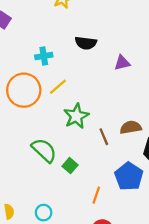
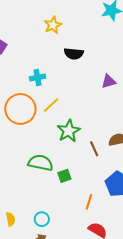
black semicircle: (86, 43) -> (74, 54), moved
green semicircle: (44, 150) -> (41, 163), turned -30
green square: (70, 166) -> (64, 176), turned 32

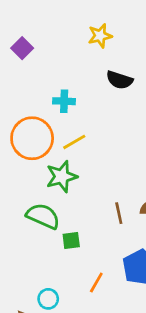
green star: (69, 131) -> (62, 177), moved
cyan circle: (42, 219) -> (48, 299), moved

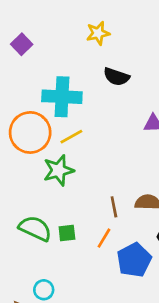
cyan cross: (64, 101) -> (62, 97), size x1.8
green semicircle: (43, 216) -> (35, 228), moved
orange line: (96, 282) -> (104, 238), moved

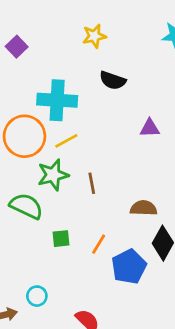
brown line: (114, 207) -> (92, 183), moved
green semicircle: (35, 228) -> (26, 206), moved

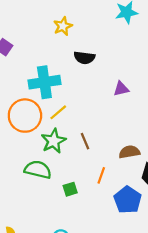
orange line: (99, 244) -> (101, 175), moved

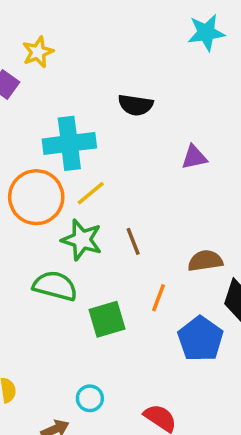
yellow star: (63, 26) -> (38, 52), moved
green star: (53, 141) -> (82, 240), turned -30
green square: (70, 189) -> (107, 319), size x1.5

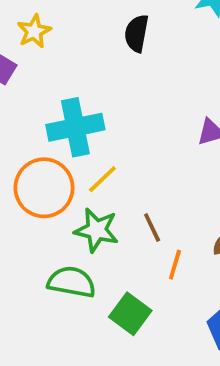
black semicircle: (136, 105) -> (137, 33), moved, turned 96
orange line: (159, 298) -> (175, 265), moved
green square: (107, 319) -> (130, 314), turned -33

